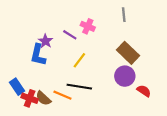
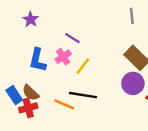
pink cross: (88, 26) -> (63, 57), moved, turned 32
purple star: (45, 41) -> (31, 19), moved
red cross: (30, 98) -> (28, 108), turned -35
brown semicircle: (43, 98) -> (31, 93), moved

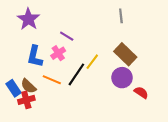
purple star: (31, 19) -> (28, 19), size x1.5
yellow line: (83, 66) -> (92, 62), moved
black line: (83, 95) -> (76, 74), moved, turned -65
orange line: (64, 104) -> (52, 80), moved

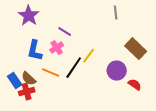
brown rectangle: (125, 54) -> (136, 49), moved

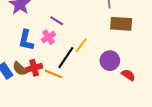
brown rectangle: (136, 49) -> (121, 24), moved, turned -40
orange line: (51, 73) -> (54, 74), moved
red cross: (27, 92) -> (34, 68), moved

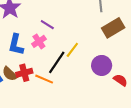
brown rectangle: (121, 24) -> (113, 28), turned -35

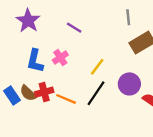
purple line: (47, 25) -> (74, 28), moved
black line: (57, 62) -> (96, 93), moved

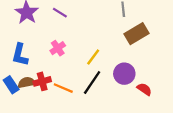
purple line: (74, 28) -> (60, 13), moved
blue L-shape: (35, 61) -> (20, 55), moved
brown semicircle: (28, 93) -> (27, 83), turned 126

